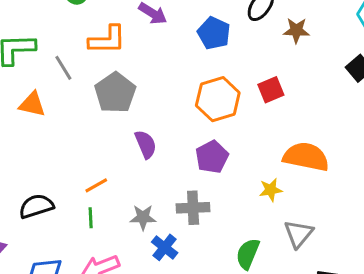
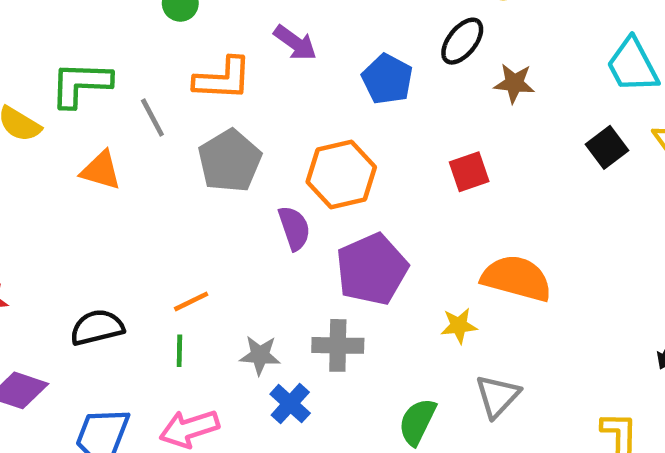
orange hexagon: (218, 99) -> (341, 174), moved
purple semicircle: (146, 144) -> (294, 228), moved
purple pentagon: (212, 157) -> (372, 269), size x1.4

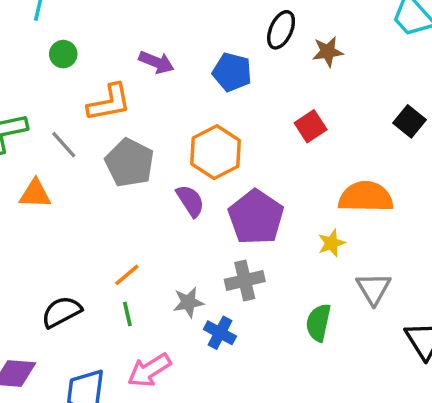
black square: (607, 147) -> (410, 121), moved

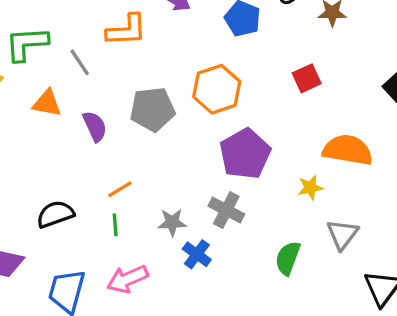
gray pentagon: (130, 163) -> (152, 109), moved, turned 30
purple semicircle: (190, 201) -> (95, 126), moved
gray cross: (245, 280) -> (226, 210), turned 32

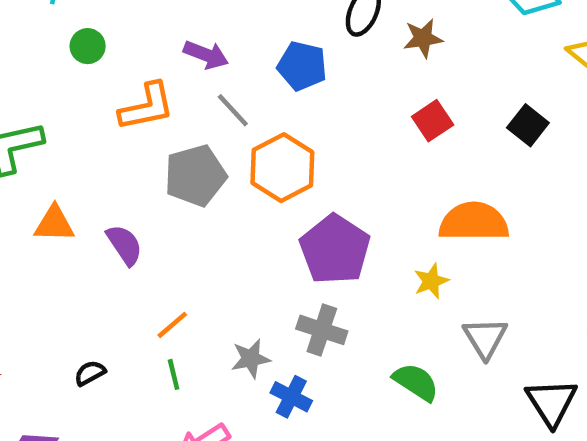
gray line: (80, 62) -> (233, 110), moved
red square: (307, 78) -> (433, 121), moved
gray pentagon: (152, 109) -> (195, 176), moved
black semicircle: (55, 214) -> (90, 373), size x0.6
green semicircle: (288, 258) -> (416, 382), turned 112

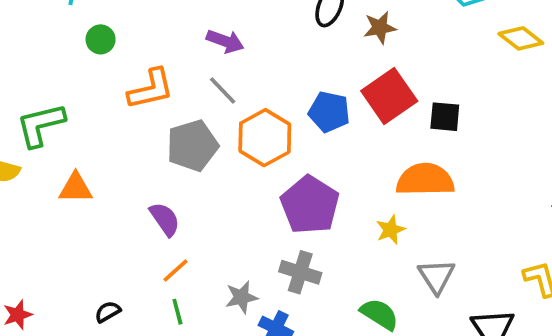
purple arrow: (206, 55) -> (225, 41), moved
blue pentagon: (302, 66) -> (329, 112), moved
red square: (433, 121) -> (389, 96), size x1.6
black square: (528, 125) -> (445, 117), moved, turned -32
purple semicircle: (124, 245) -> (165, 219), moved

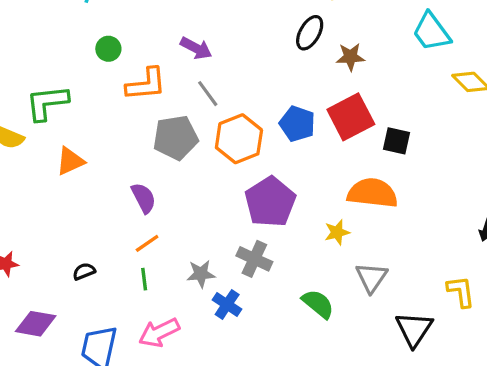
green circle: (101, 39) -> (108, 49), moved
purple arrow: (225, 41) -> (196, 48), moved
orange triangle: (76, 188) -> (70, 161), turned -32

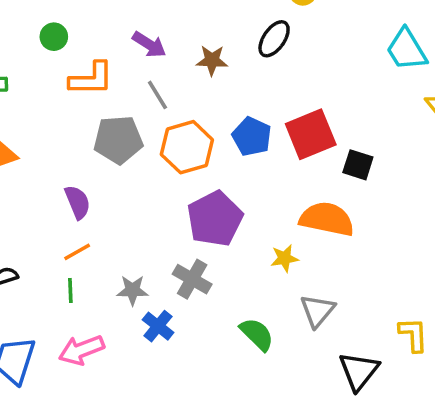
brown star: (350, 57) -> (212, 60), moved

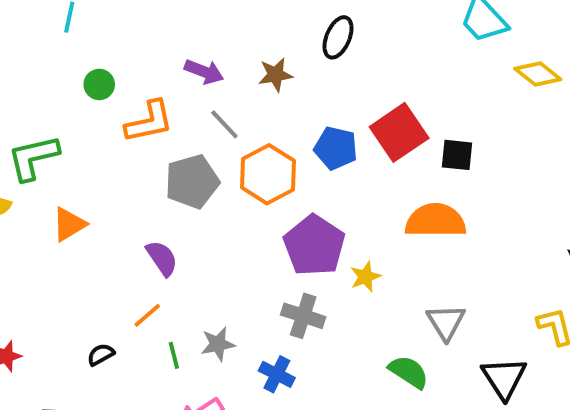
orange line: (77, 252) -> (147, 315), moved
yellow star: (284, 258) -> (365, 277), moved
gray star: (133, 290) -> (218, 344), moved
green semicircle: (257, 334) -> (409, 372), moved

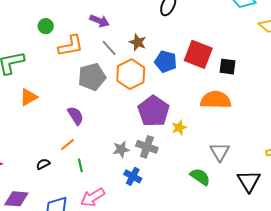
brown star: (276, 75) -> (138, 42), moved, turned 30
red square: (399, 132) -> (198, 54), turned -36
gray star: (218, 344) -> (121, 149), moved

